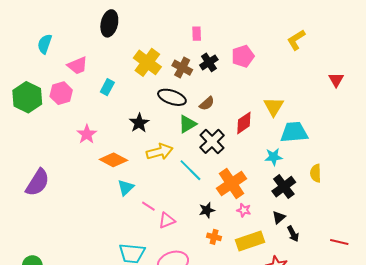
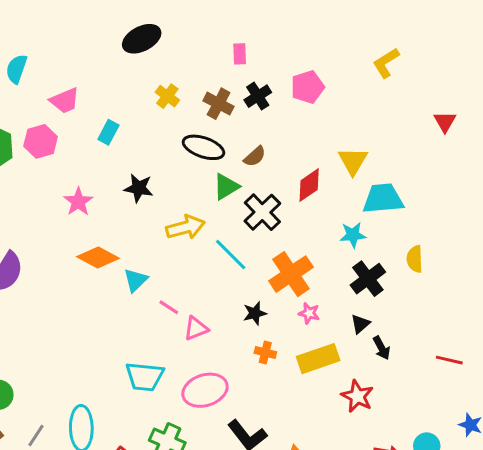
black ellipse: (109, 23) -> (142, 39), moved, turned 50
yellow cross: (147, 62) -> (167, 96), size x0.6
black star: (139, 123) -> (139, 188), moved, turned -30
orange diamond: (113, 160) -> (98, 257), moved

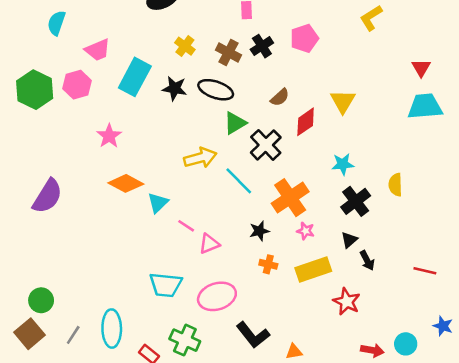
cyan rectangle: (108, 132) -> (135, 77), size x1.8
brown semicircle: (255, 156) -> (280, 97), moved
black star: (139, 188) -> (175, 88), moved
cyan trapezoid: (383, 199) -> (425, 106), moved

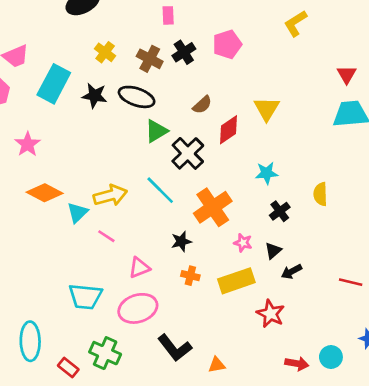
yellow arrow: (200, 158) -> (110, 195), moved
black cross: (356, 201) -> (280, 211), size x0.7
pink star: (306, 231) -> (243, 243), moved
pink triangle: (209, 244) -> (139, 268), moved
black arrow: (367, 260) -> (292, 272), turned 90

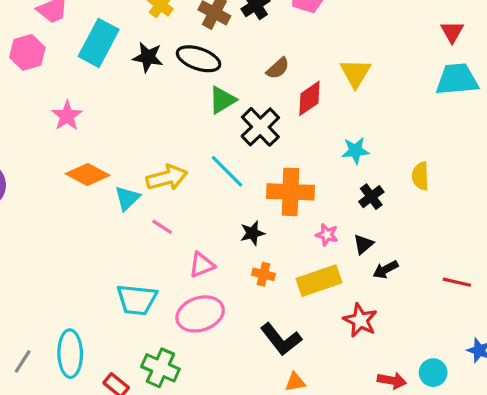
orange cross: (213, 207) -> (290, 192), turned 36
black L-shape: (175, 348) -> (281, 339), moved

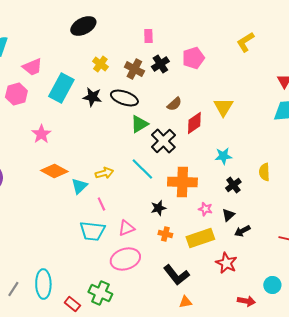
yellow arrow: (167, 178) -> (104, 173), size x0.7
pink line: (162, 227) -> (101, 204), turned 32
cyan trapezoid: (137, 300) -> (92, 231), moved
cyan circle: (433, 373) -> (272, 285), moved

